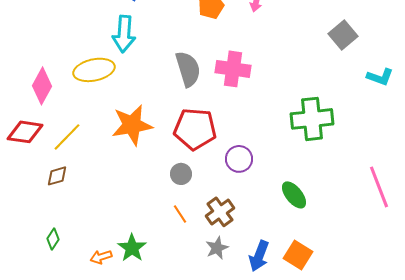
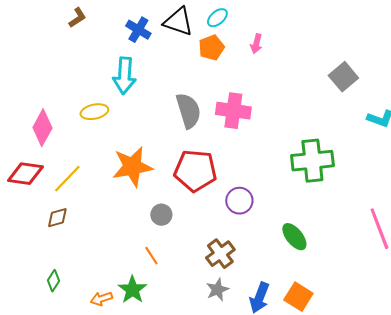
yellow ellipse: (94, 70) -> (94, 112), size x0.7
gray circle: (181, 174) -> (161, 215), moved
orange line: (180, 214) -> (151, 256), moved

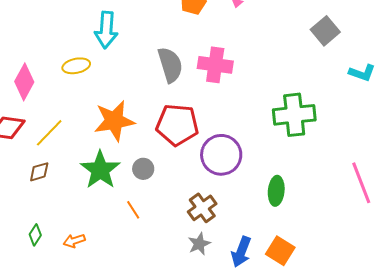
purple circle: (239, 201) -> (221, 155), size x1.5
green ellipse: (294, 237) -> (276, 191), turned 44
green star: (132, 290) -> (100, 170), moved, size x1.4
orange arrow: (101, 299) -> (74, 241), moved

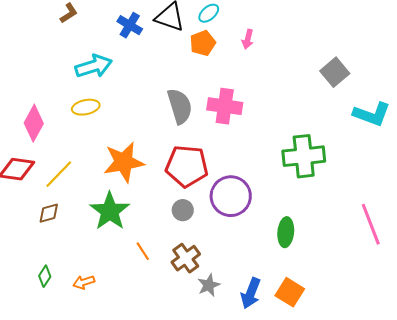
cyan arrow: (106, 30) -> (94, 66), moved, turned -111
cyan L-shape: (362, 73) -> (372, 114), size x1.4
gray circle: (143, 169) -> (183, 210), moved
brown cross: (202, 208) -> (186, 258), moved

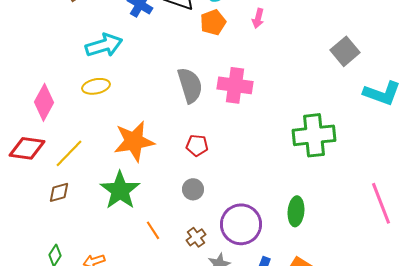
red pentagon: (187, 166) -> (197, 145), size x0.5
purple circle: (231, 196) -> (241, 224), moved
brown cross: (186, 258) -> (196, 237), size x0.7

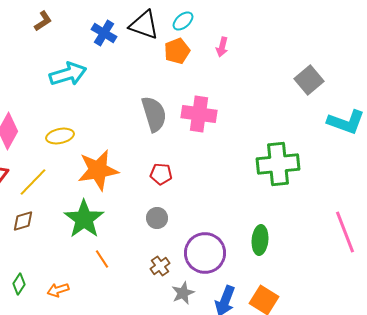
yellow ellipse: (96, 86) -> (60, 136), moved
orange line: (153, 230) -> (102, 259), moved

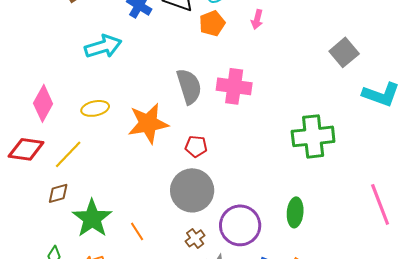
orange star: (98, 170) -> (148, 123), moved
gray circle: (157, 218) -> (192, 190), size x2.0
green star: (84, 219) -> (92, 218), moved

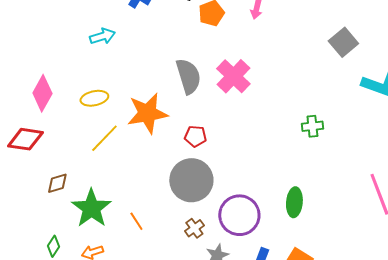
cyan arrow: (103, 46) -> (102, 36), size x0.7
pink cross: (234, 86) -> (233, 76), turned 36
green cross: (313, 136) -> (312, 126), size x0.5
yellow line: (68, 154) -> (104, 138), moved

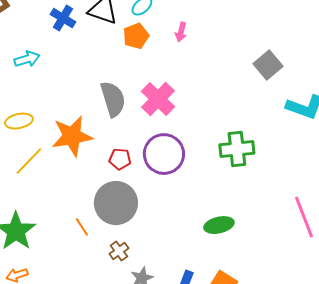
green cross: (312, 126) -> (237, 149), size x1.6
green ellipse: (294, 202) -> (219, 225), turned 72
purple circle: (239, 215) -> (164, 154), moved
orange line: (136, 221) -> (82, 227), moved

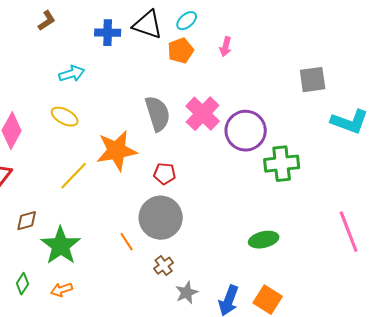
blue cross: (63, 18) -> (108, 33), turned -30
gray square: (268, 65) -> (313, 80), turned 32
yellow ellipse: (19, 121) -> (65, 117), moved, turned 40
purple circle: (164, 154) -> (246, 131), moved

